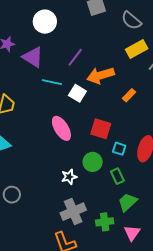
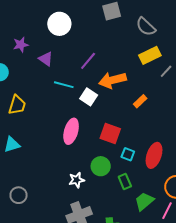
purple triangle: (33, 57) -> (46, 59), size x0.7
pink ellipse: (61, 128) -> (71, 131), turned 45
green trapezoid: (127, 202) -> (144, 201), moved

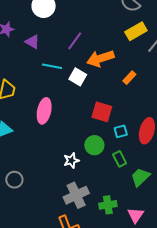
pink ellipse: (71, 131) -> (44, 111), moved
cyan square: (128, 154) -> (121, 131), turned -32

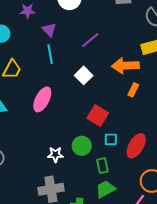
orange arrow: (100, 59) -> (125, 66), moved
cyan line: (52, 66) -> (50, 54), moved, turned 54
orange rectangle: (129, 78) -> (133, 90), turned -32
green trapezoid: (140, 177) -> (105, 189), moved

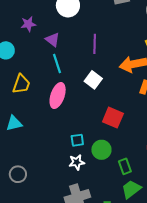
purple line: (90, 40) -> (95, 44), turned -42
pink ellipse: (42, 99) -> (58, 96), moved
cyan square: (111, 139) -> (77, 140), moved

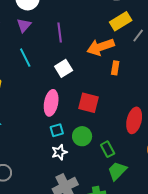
purple triangle: (53, 40) -> (24, 25), moved, turned 42
white square: (93, 80) -> (64, 68), turned 30
pink ellipse: (58, 96) -> (51, 103), moved

